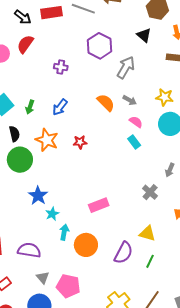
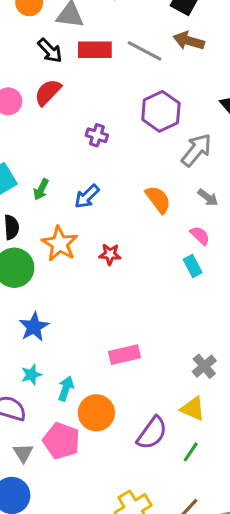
gray arrow: (130, 100) -> (208, 197), moved
gray cross: (150, 192) -> (204, 366), moved
cyan star: (52, 214) -> (31, 375), moved
pink pentagon: (68, 286) -> (61, 441), moved

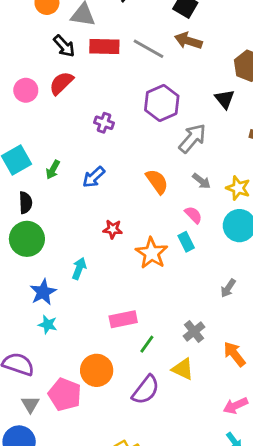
orange star: (60, 244) -> (152, 253), moved
cyan star: (31, 375) -> (48, 325), moved, turned 30
cyan arrow: (66, 388) -> (79, 268), moved
green line: (191, 452) -> (147, 344), moved

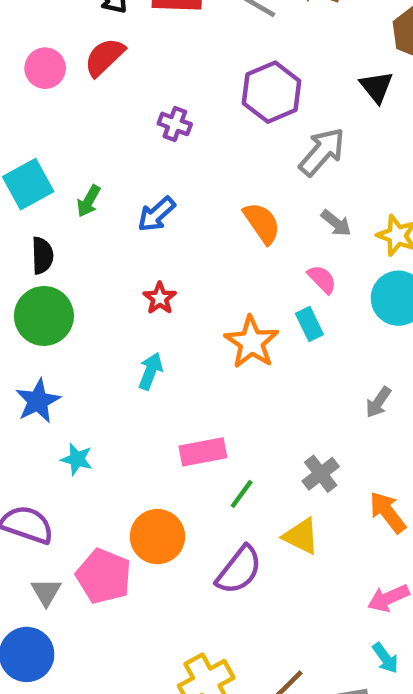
red star: (113, 229) -> (160, 298), moved, turned 30
cyan arrow: (79, 268) -> (151, 371), moved
blue star: (43, 292) -> (38, 401), moved

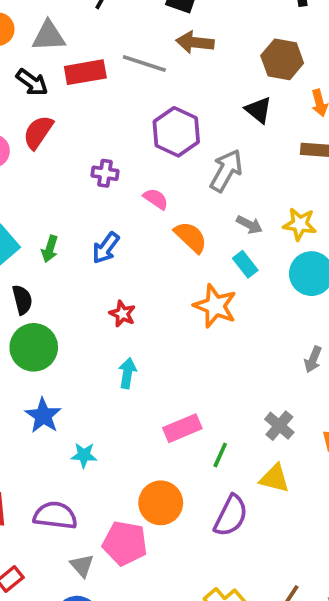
pink semicircle: (322, 279) -> (156, 199), moved
cyan rectangle: (309, 324) -> (245, 264), moved
orange star: (252, 342) -> (215, 306), moved

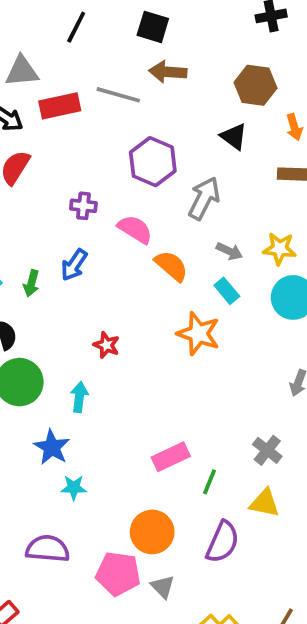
pink semicircle: (156, 199) -> (135, 229), size x1.4
blue arrow: (106, 248) -> (74, 265), moved
cyan arrow: (127, 373) -> (79, 397), moved
blue star: (43, 416) -> (52, 447), moved
gray triangle: (82, 566) -> (163, 587), moved

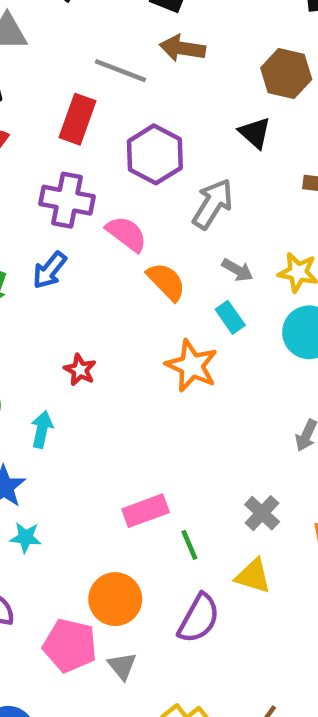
red rectangle: (60, 106) -> (77, 119), moved, turned -63
purple cross: (83, 206) -> (67, 200), size x1.6
green line: (209, 482) -> (189, 545), turned -50

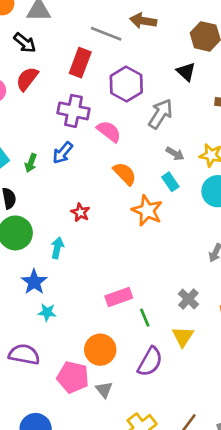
orange semicircle: (166, 282) -> (125, 174), moved
yellow triangle: (253, 576) -> (183, 337), turned 45

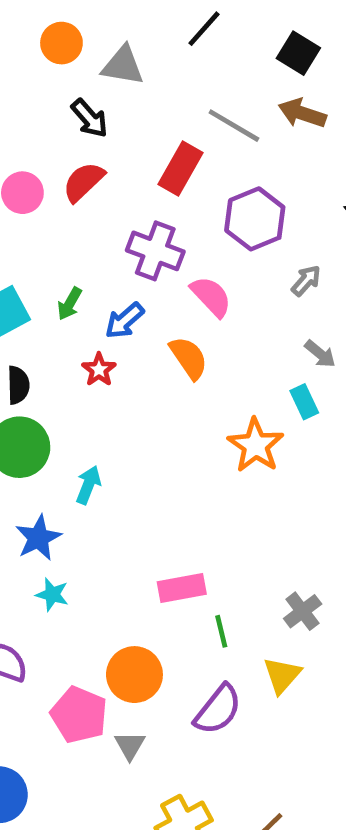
gray arrow: (161, 114) -> (306, 281), size x0.6
green arrow: (31, 163) -> (70, 304), moved
orange semicircle: (125, 174) -> (189, 358), moved
red star: (80, 212) -> (99, 370), moved

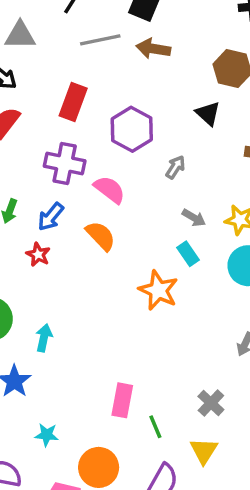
gray line: (234, 126) -> (100, 40), moved, turned -33
pink rectangle: (182, 588) -> (122, 400), turned -60
cyan star: (52, 594) -> (47, 435), moved

